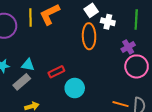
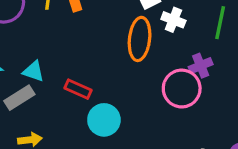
pink circle: (137, 66) -> (182, 89), moved
red rectangle: (56, 72) -> (78, 89), turned 42

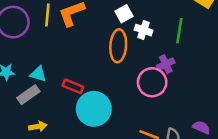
cyan circle: (104, 120) -> (94, 109), size x1.4

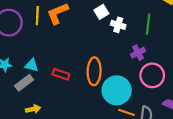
orange ellipse: (118, 46) -> (94, 71), moved
pink circle: (152, 82) -> (152, 75), moved
cyan circle: (94, 109) -> (117, 90), moved

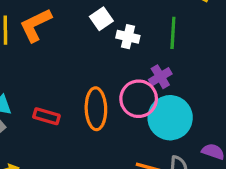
pink circle: (152, 75) -> (139, 99), moved
cyan circle: (117, 90) -> (170, 118), moved

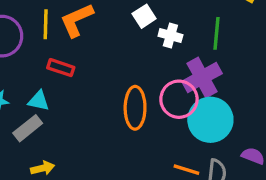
purple cross: (160, 77) -> (202, 77), size x1.6
red rectangle: (46, 116) -> (61, 68), moved

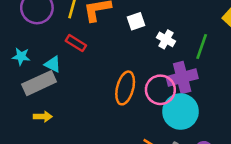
white square: (144, 16) -> (136, 21), moved
gray rectangle: (28, 128) -> (39, 83), size x1.4

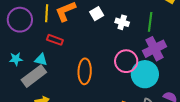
purple cross: (182, 78) -> (155, 49), moved
orange ellipse: (125, 88) -> (85, 71), moved

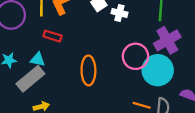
white cross: (122, 22) -> (119, 13), moved

